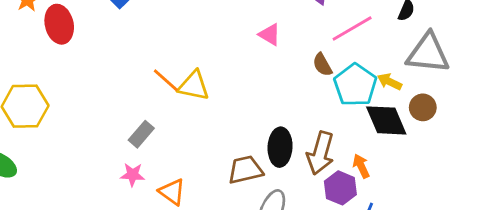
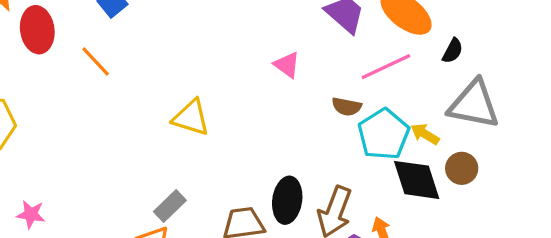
brown semicircle: (322, 65) -> (347, 107), turned -55
orange line: (166, 80) -> (96, 61), moved
gray rectangle: (141, 134) -> (170, 206), moved
pink star: (132, 175) -> (31, 214), moved

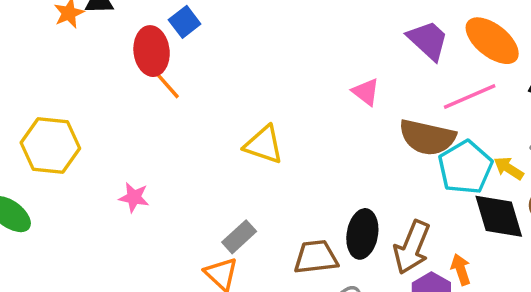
red ellipse: (37, 30) -> (152, 51), moved
brown semicircle: (347, 107) -> (427, 137), size x1.8
pink star: (31, 214) -> (134, 197), moved

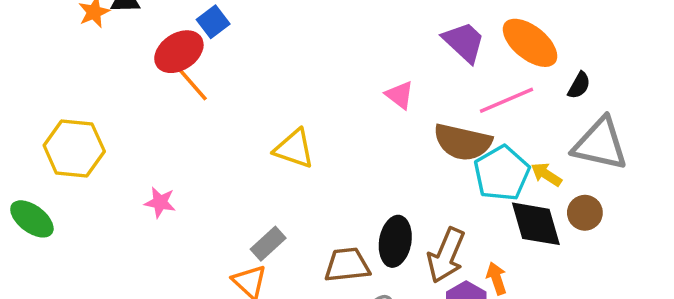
red ellipse: (152, 51) -> (179, 52), turned 63

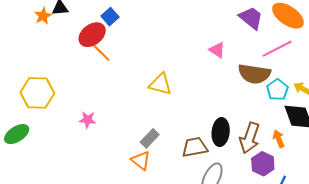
cyan pentagon: (502, 173) -> (277, 90), size x0.7
green ellipse: (32, 219) -> (17, 134), turned -65
orange arrow: (496, 278) -> (279, 139), moved

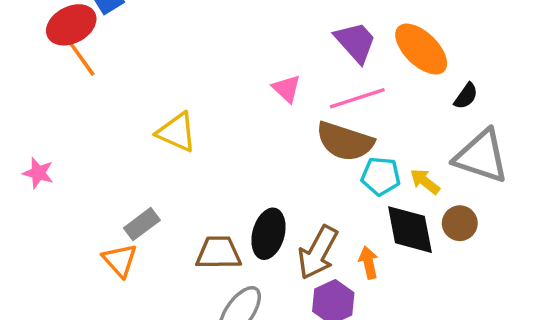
pink line: (277, 49) -> (357, 98), moved
cyan pentagon: (277, 90) -> (381, 176), turned 30

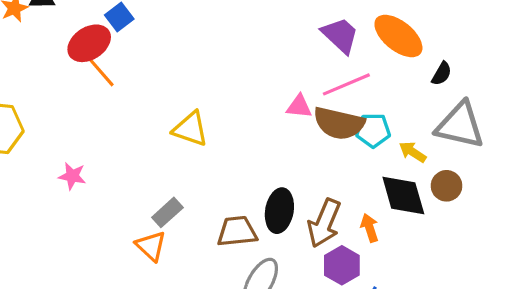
pink triangle: (287, 89) -> (299, 106), moved, turned -32
cyan pentagon: (381, 176) -> (373, 130), moved

